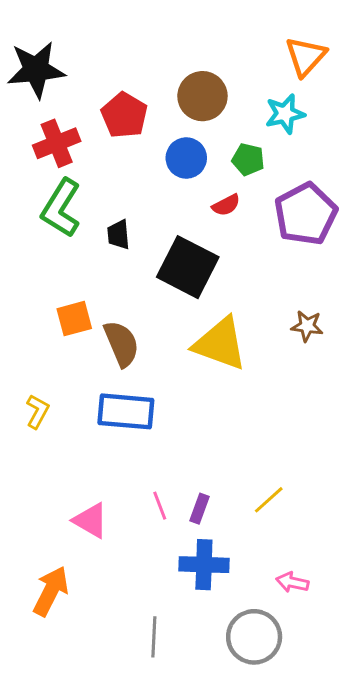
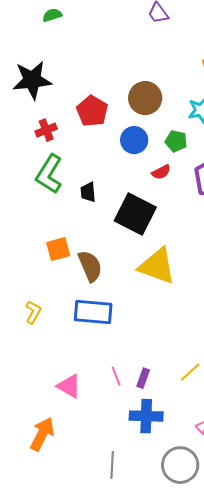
red cross: (57, 143) -> (46, 130), size x0.7

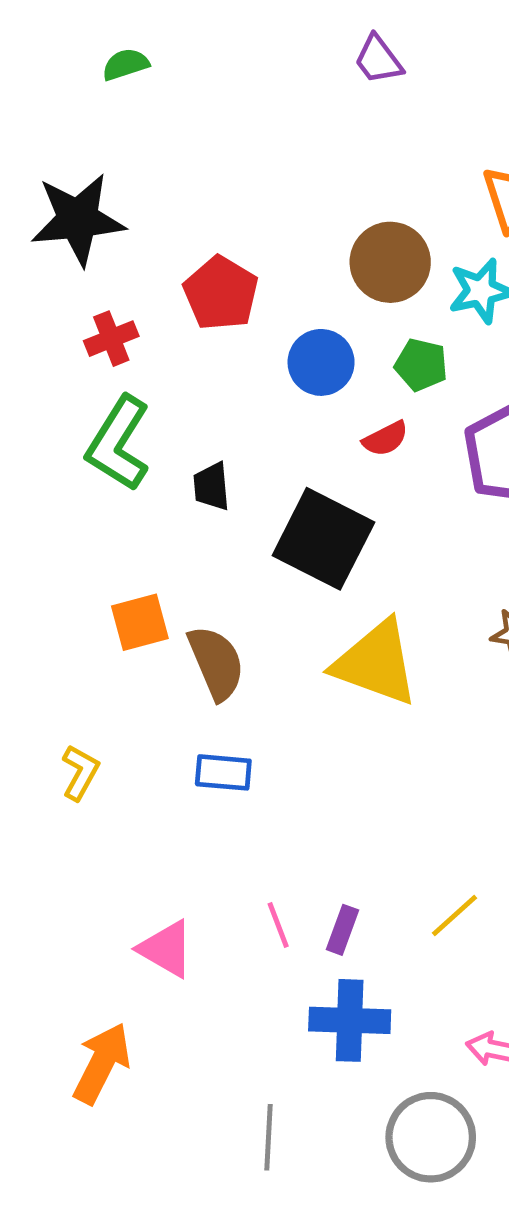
brown circle: (145, 98) -> (390, 262), moved
blue rectangle: (93, 312) -> (223, 772), size x0.6

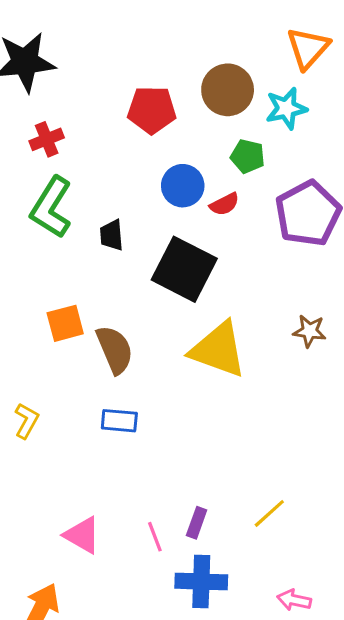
red pentagon: (221, 293) -> (152, 110), moved, turned -30
blue circle: (321, 362) -> (183, 186), moved
pink line: (278, 925) -> (155, 537), moved

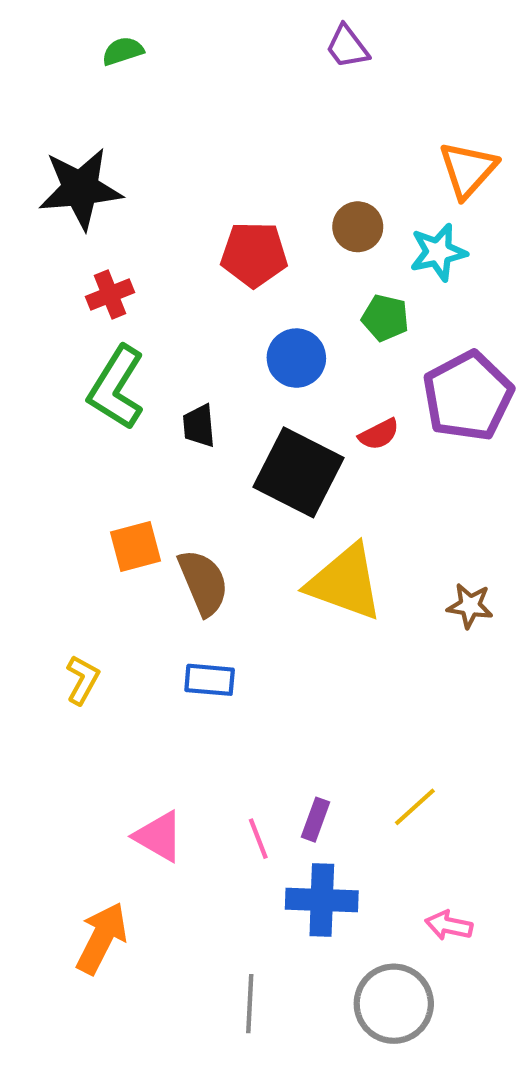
brown circle: (228, 90) -> (358, 227), size x0.7
red semicircle: (224, 204) -> (379, 434), moved
brown star: (309, 331) -> (470, 606), moved

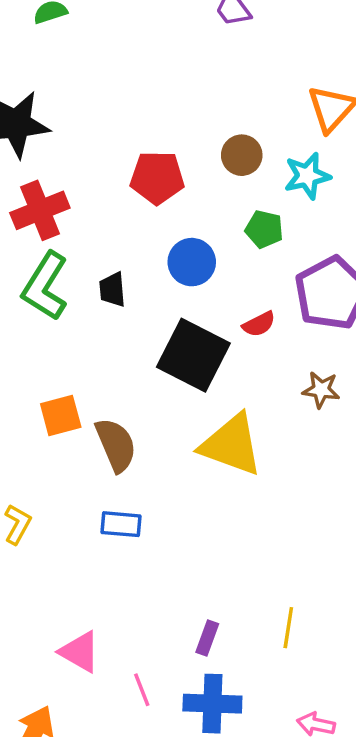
red cross: (110, 295) -> (40, 210), size x1.5
black trapezoid: (199, 426) -> (112, 290), moved
brown star: (470, 606) -> (321, 390), moved
yellow line: (415, 807) -> (288, 628), turned -39
pink line: (258, 839) -> (142, 690), moved

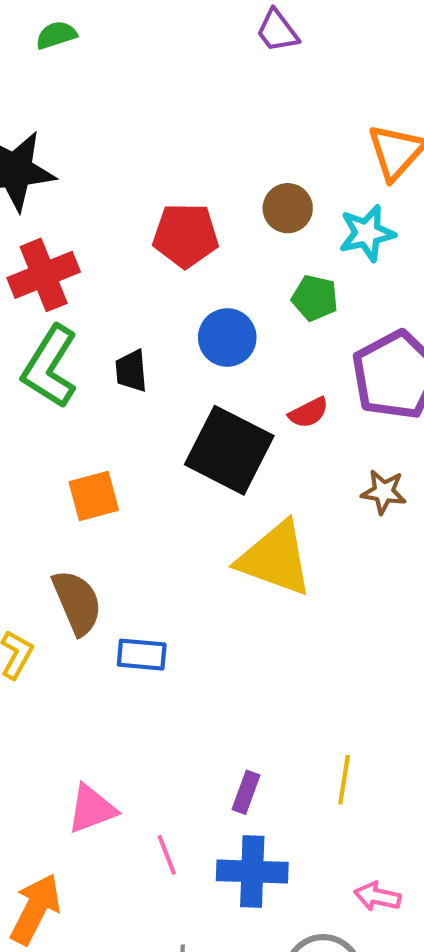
orange square: (61, 416) -> (94, 496), moved
brown semicircle: (116, 445) -> (77, 602), moved
pink triangle: (80, 652) -> (92, 809), turned -51

